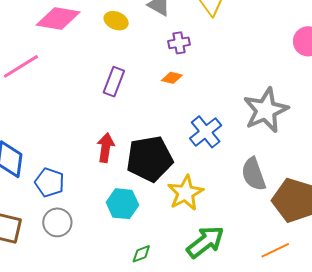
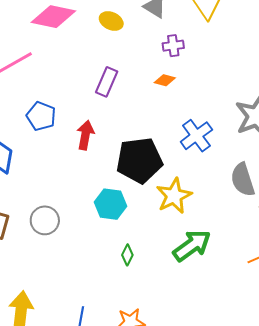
red arrow: (106, 148) -> (85, 135), moved
blue pentagon: (50, 182) -> (41, 116), moved
green diamond: (141, 254) -> (127, 255), turned -45

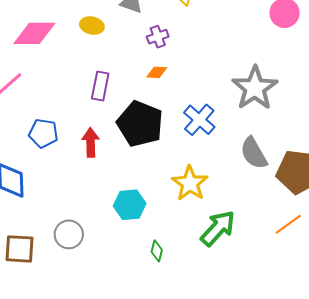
black pentagon: (139, 160) -> (140, 124), moved, turned -30

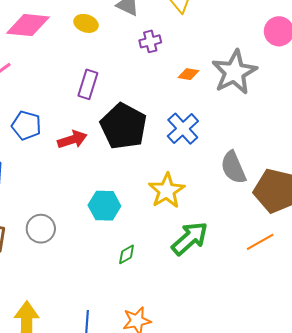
orange diamond: (157, 72) -> (188, 74), moved
gray star: (255, 88) -> (234, 72), moved
red arrow: (91, 142) -> (72, 140), turned 68
green diamond: (157, 251) -> (127, 254), turned 40

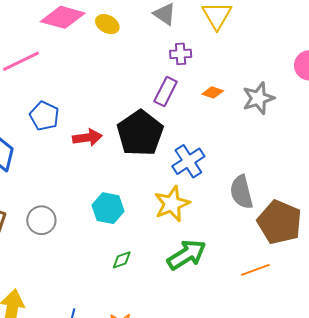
yellow ellipse: (86, 23) -> (107, 24), moved
gray star: (234, 72) -> (258, 98), size x0.7
purple rectangle: (88, 84) -> (166, 92), moved
blue cross: (183, 129) -> (188, 161), moved

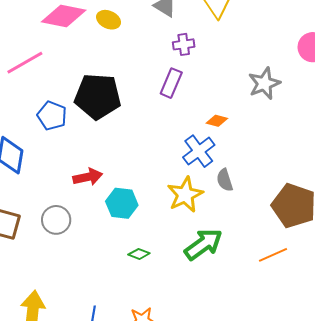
orange diamond: (213, 92) -> (217, 121), moved
black pentagon: (140, 133) -> (98, 96), moved, turned -30
red arrow: (87, 138) -> (88, 177), moved
gray semicircle: (241, 192) -> (225, 180), moved, size x0.7
green diamond: (122, 260) -> (139, 254), turned 45

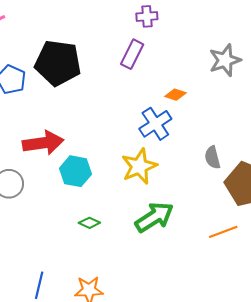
red arrow: (88, 177) -> (43, 143), size x1.4
gray semicircle: (225, 180) -> (212, 157), moved

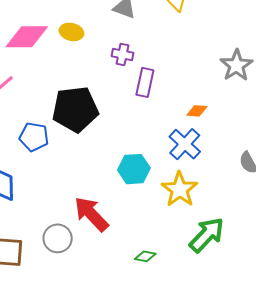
purple cross: (147, 16) -> (122, 54), moved, turned 30
red arrow: (43, 143) -> (91, 214), moved, turned -111
cyan hexagon: (75, 171) -> (134, 169), moved

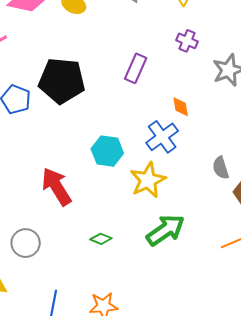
purple cross: (122, 54) -> (187, 41), moved
orange diamond: (197, 111) -> (181, 107), turned 65
gray circle: (58, 238) -> (26, 243), moved

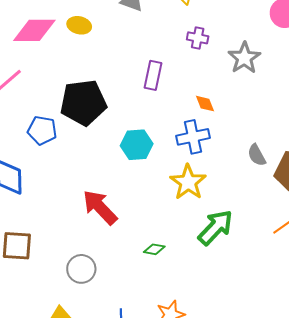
blue cross: (162, 137) -> (193, 137), turned 36
cyan hexagon: (107, 151) -> (137, 145), moved

